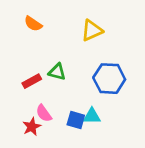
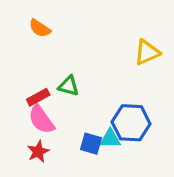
yellow triangle: (92, 30) -> (147, 52), moved
blue hexagon: (109, 79) -> (131, 123), moved
pink semicircle: (44, 113) -> (41, 120), moved, size x1.4

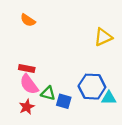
green triangle: (69, 86) -> (48, 93), moved
red rectangle: (38, 97) -> (27, 69), turned 40
cyan triangle: (110, 139) -> (109, 98), moved

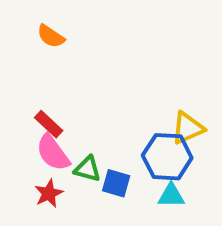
yellow triangle: (103, 37) -> (188, 128), moved
red rectangle: (27, 69) -> (49, 124), turned 32
cyan triangle: (109, 98) -> (171, 195), moved

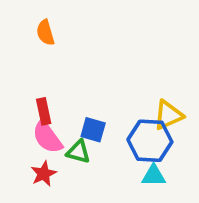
orange semicircle: (51, 36) -> (45, 33), turned 40
red rectangle: (49, 124) -> (44, 111), turned 35
blue square: (116, 183) -> (93, 130), moved

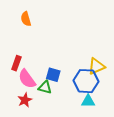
red rectangle: (44, 111) -> (16, 63), moved, turned 32

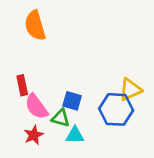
orange semicircle: (26, 19) -> (35, 25), size x1.5
red rectangle: (16, 63) -> (22, 85), turned -32
cyan triangle: (88, 101) -> (75, 135), moved

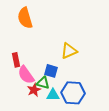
yellow triangle: (130, 90) -> (69, 51), moved
blue hexagon: (116, 109) -> (73, 93), moved
red star: (34, 135) -> (34, 90), moved

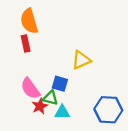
red rectangle: (16, 60) -> (26, 44), moved
blue hexagon: (73, 93) -> (108, 110), moved

